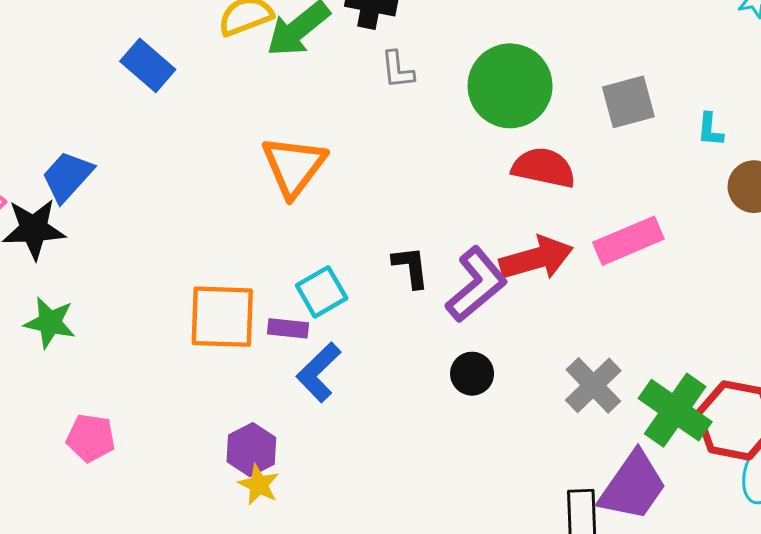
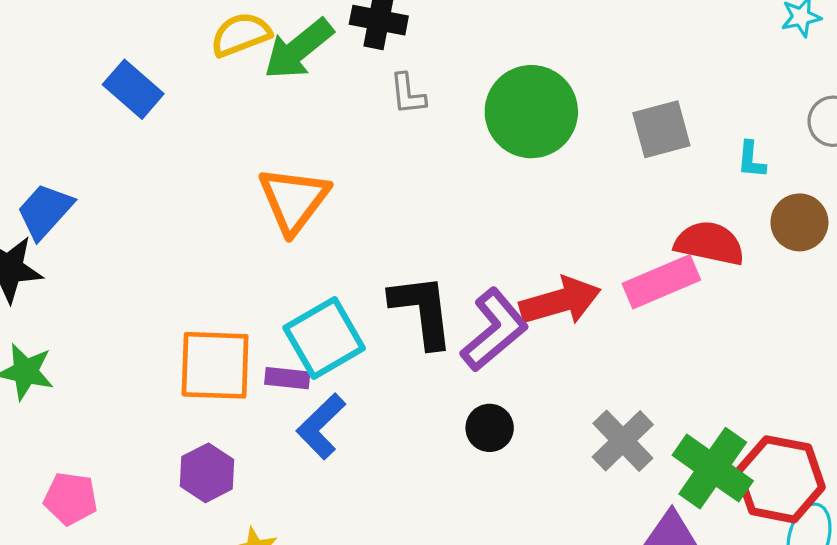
red semicircle: (544, 168) -> (710, 243), moved
black L-shape: (411, 267) -> (422, 311), size x1.6
cyan square: (322, 292) -> (324, 338), size x1.4
purple hexagon: (251, 450) -> (207, 473), moved

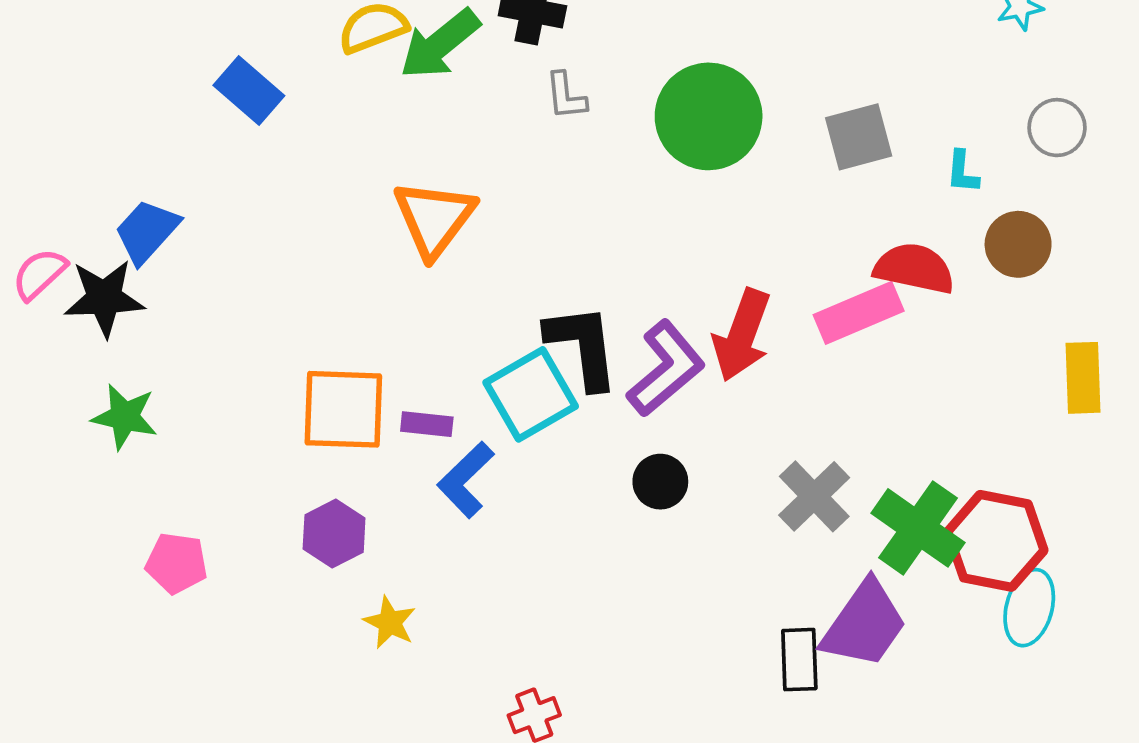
red arrow: (560, 301) -> (742, 335), turned 126
cyan square: (324, 338) -> (531, 394), moved

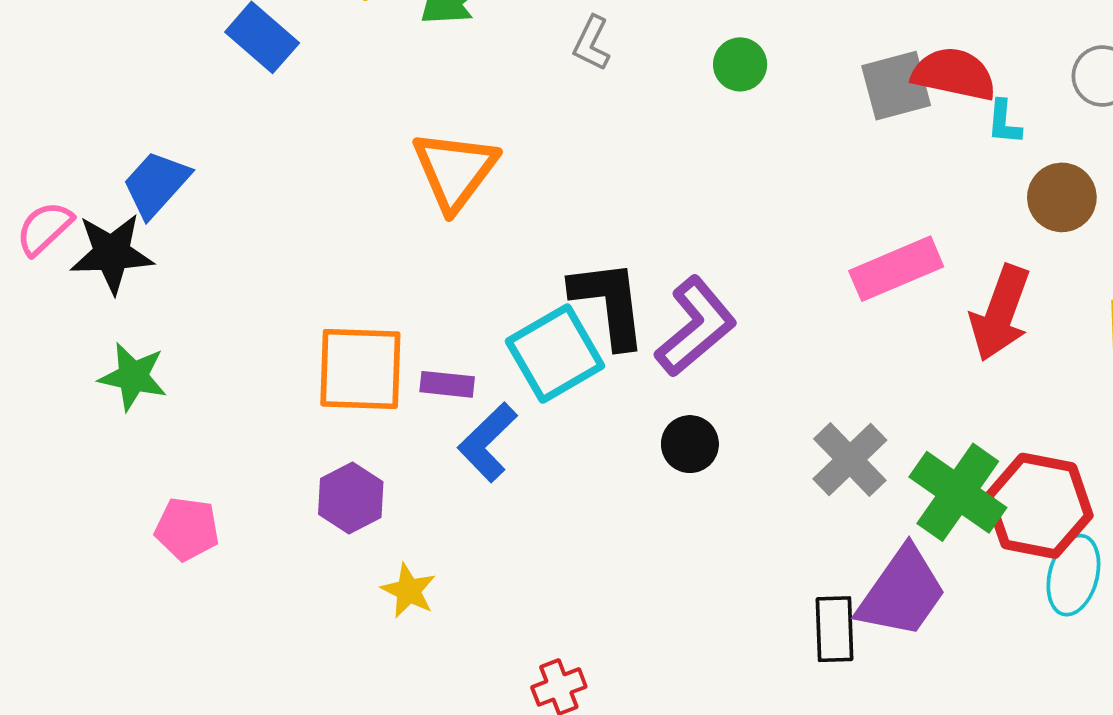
gray L-shape: (566, 96) -> (592, 43), turned 32
green circle: (709, 116) -> (740, 64), size x0.5
red semicircle: (914, 268) -> (954, 74), moved
red arrow: (742, 335) -> (1000, 313), moved

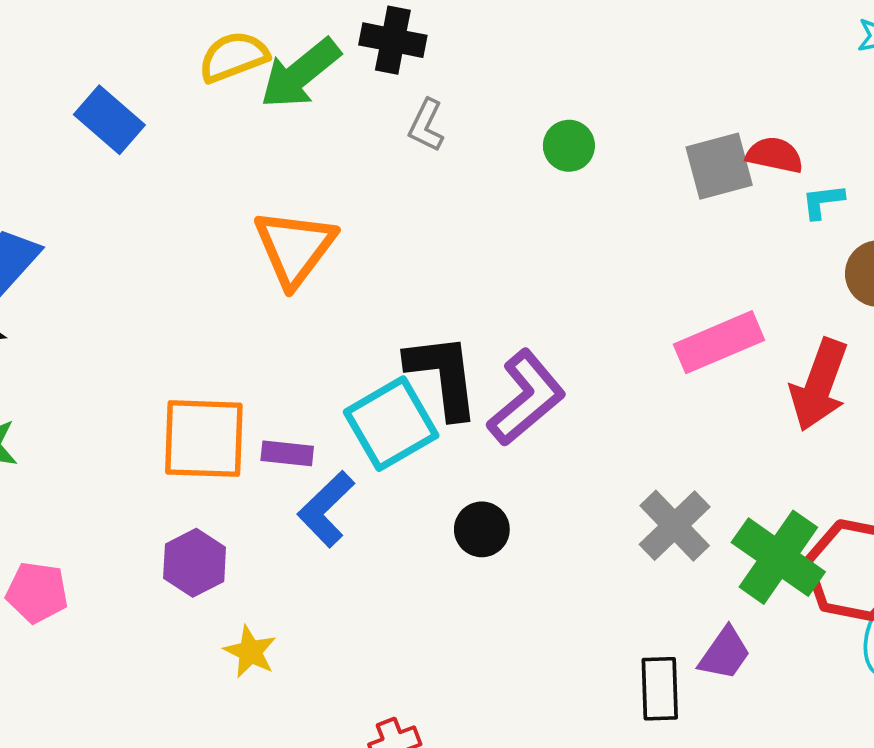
red semicircle: (954, 74) -> (775, 155), size x0.7
cyan L-shape: (1004, 122) -> (823, 201), turned 78
black circle: (690, 444) -> (482, 529), moved
purple trapezoid: (902, 592) -> (725, 654), size x0.6

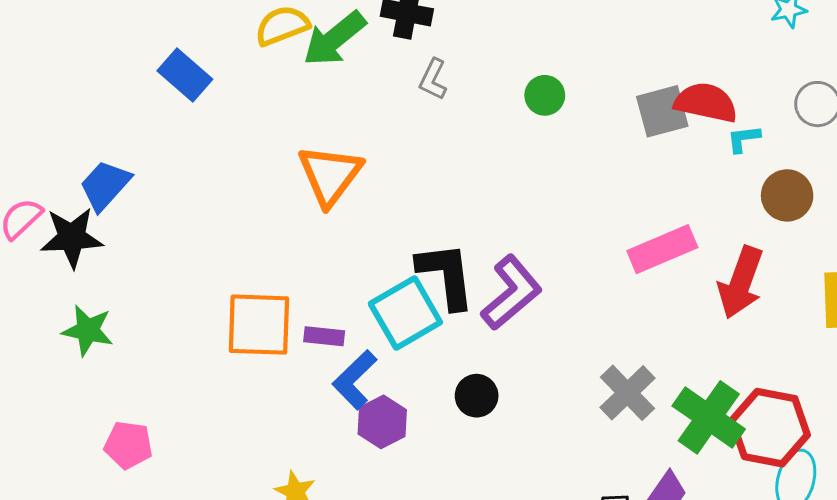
red semicircle: (775, 155) -> (706, 103), size x1.4
purple hexagon: (195, 563) -> (382, 422), moved

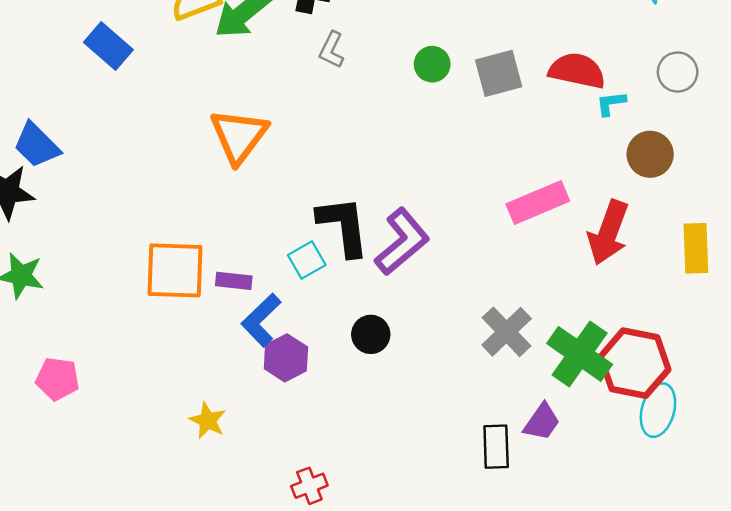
gray square: (662, 111) -> (499, 73), moved
blue trapezoid: (105, 185) -> (37, 145), turned -87
cyan square: (405, 313) -> (307, 260), size x0.6

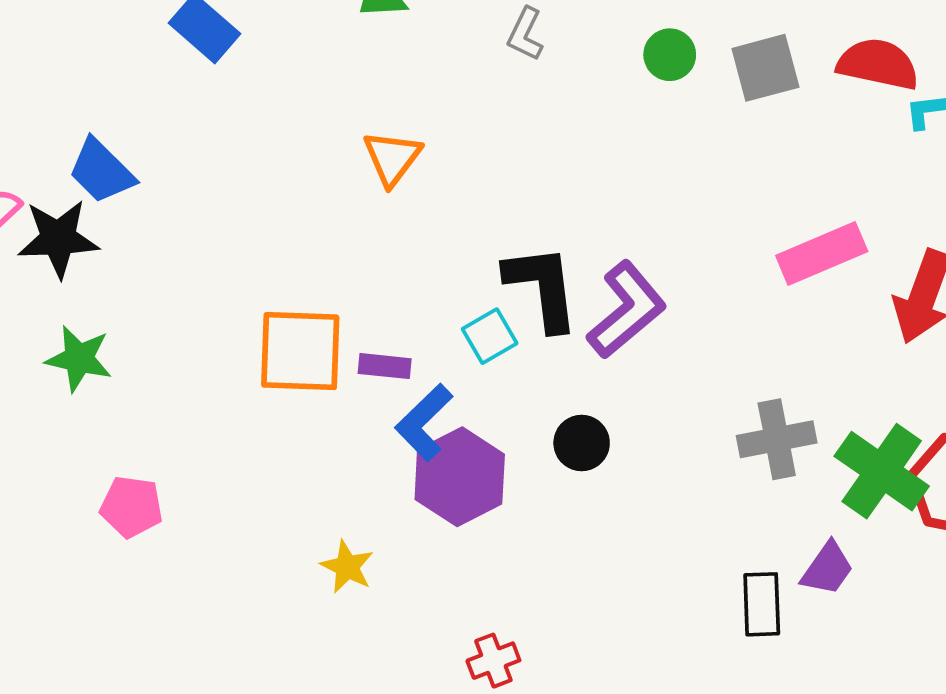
orange triangle: (239, 136) -> (392, 158), size x0.7
gray cross: (507, 332) -> (777, 439), turned 33
purple hexagon: (286, 358) -> (460, 477), size x1.4

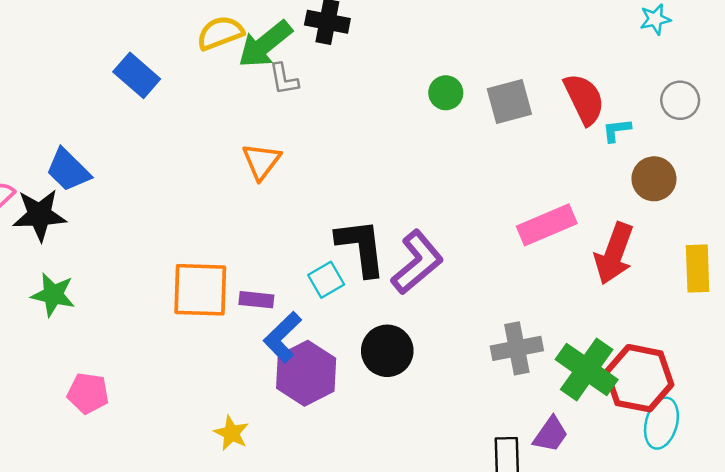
gray L-shape: (525, 34) -> (284, 79), moved, turned -36
red semicircle: (878, 64) -> (584, 99), turned 52
black circle: (582, 443) -> (387, 351), size x1.4

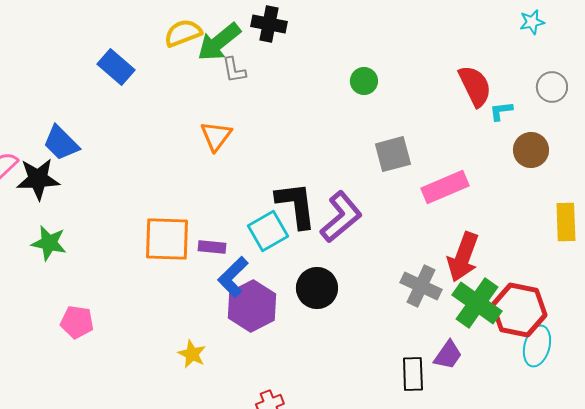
gray square: (509, 102) -> (393, 154), moved
red arrow: (614, 254) -> (463, 257), moved
cyan square: (326, 280) -> (268, 231), size x1.4
gray cross: (517, 348) -> (421, 286), turned 36

